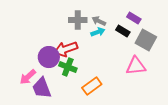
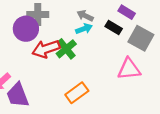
gray cross: (78, 20) -> (38, 14), moved
purple circle: (49, 57) -> (26, 29), moved
green cross: (68, 67) -> (66, 49), moved, turned 30

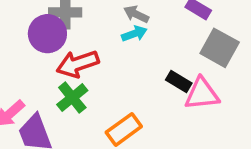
black rectangle: (114, 28) -> (179, 82), moved
green cross: (66, 49) -> (72, 98), moved

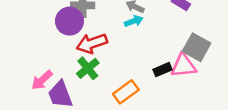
gray square: (220, 48) -> (197, 47), moved
black rectangle: (179, 82) -> (163, 70), moved, turned -54

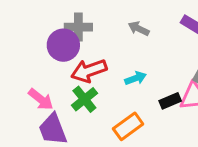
cyan arrow: (134, 21) -> (136, 78), moved
pink arrow: (42, 80) -> (41, 99), moved, turned -100

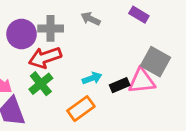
gray cross: (78, 27) -> (51, 28), moved
cyan arrow: (136, 78) -> (92, 78), moved

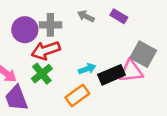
purple rectangle: (139, 15) -> (119, 16), moved
black rectangle: (120, 85) -> (112, 75), size x1.5

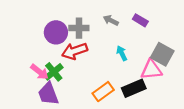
cyan arrow: (87, 69) -> (122, 53), moved, turned -96
green cross: (42, 74) -> (54, 72), moved
black rectangle: (112, 75) -> (134, 88), moved

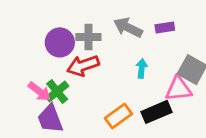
gray arrow: (111, 20) -> (128, 27), size x1.5
purple rectangle: (140, 20) -> (165, 27), turned -40
cyan arrow: (122, 53) -> (142, 68), turned 32

